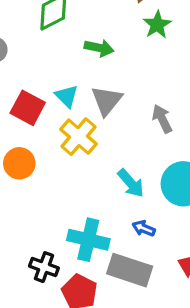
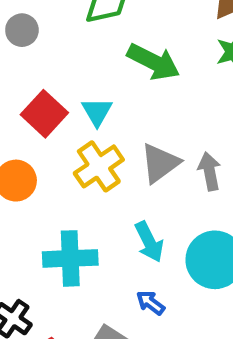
green arrow: (99, 48) -> (154, 62), size x1.4
gray triangle: (107, 101) -> (160, 163), moved
cyan cross: (88, 240) -> (70, 258), moved, turned -30

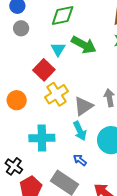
cyan triangle: (97, 112) -> (58, 49), moved
red square: (44, 114) -> (44, 70), moved
gray triangle: (160, 163) -> (83, 106), moved

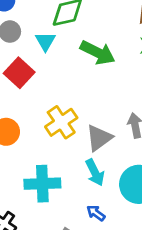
cyan triangle: (58, 49) -> (45, 41), moved
red square: (44, 70) -> (19, 73), moved

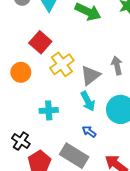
red square: (19, 73) -> (40, 42), moved
cyan cross: (42, 184) -> (49, 110), size x0.7

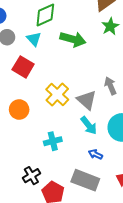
red square: (40, 42) -> (23, 67), moved
gray triangle: (90, 75) -> (87, 100), turned -30
black cross: (21, 141) -> (31, 176), turned 36

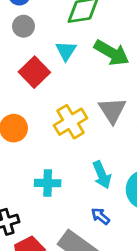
cyan triangle: (34, 39) -> (66, 51), moved
gray triangle: (87, 100) -> (112, 110), moved

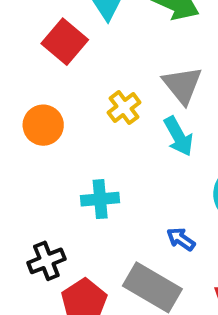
yellow cross: (70, 122) -> (124, 108), size x0.7
cyan arrow: (102, 175) -> (178, 136), moved

